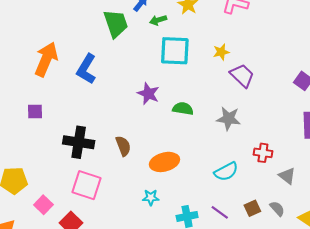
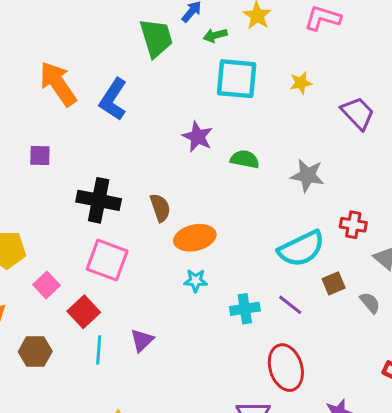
orange arrow: (46, 59) -> (58, 84), turned -60
purple trapezoid: (242, 76) -> (358, 113), moved
orange ellipse: (164, 162) -> (195, 238), moved
cyan semicircle: (226, 172) -> (301, 249), size x1.4
brown square: (252, 208) -> (334, 283), moved

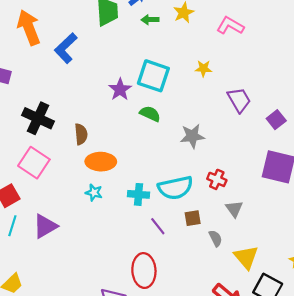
cyan square: (237, 79) -> (153, 76), moved
gray star: (307, 175) -> (192, 136), turned -30
cyan cross: (245, 309) -> (139, 194), moved
purple triangle: (142, 340) -> (45, 226), size x1.4

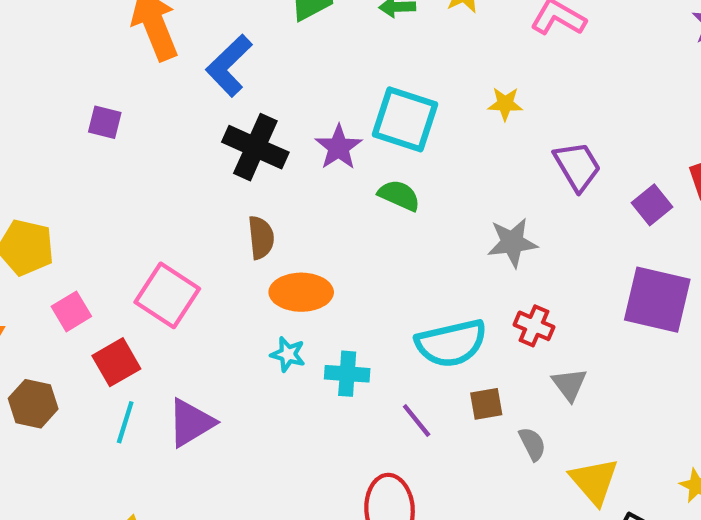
black cross: (38, 118) -> (255, 147), moved
gray star: (192, 136) -> (512, 242), moved
cyan cross: (139, 194) -> (347, 374), moved

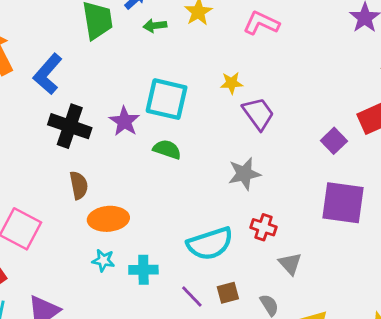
purple trapezoid: (577, 166) -> (258, 114), moved
brown square: (486, 404) -> (228, 293), moved

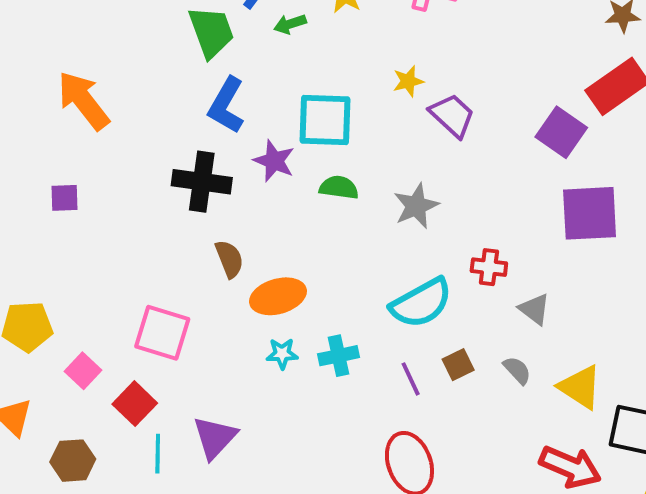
blue L-shape: (48, 74) -> (226, 105), moved
purple square: (334, 141) -> (561, 132), size x1.4
gray star: (244, 174) -> (416, 206), moved
purple line: (192, 296) -> (411, 379), turned 30

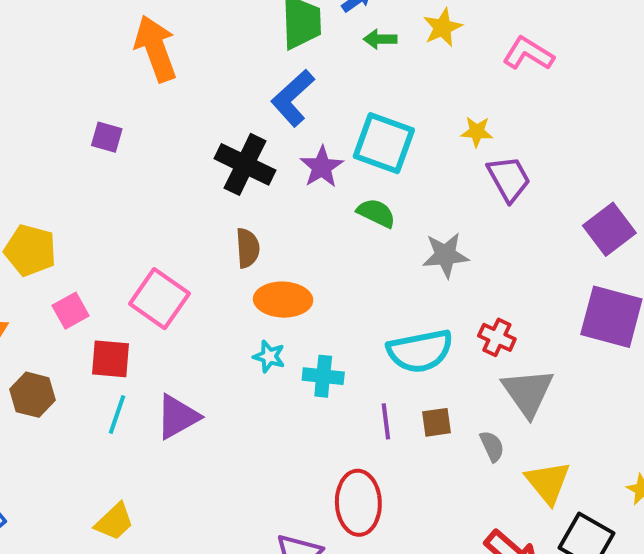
gray triangle: (534, 309) -> (528, 392), size x1.6
red square: (135, 404) -> (111, 359), turned 33

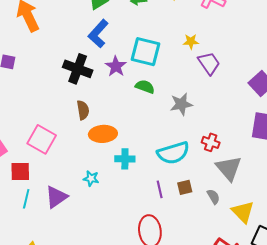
cyan star: (269, 356) -> (91, 178), moved
cyan cross: (323, 376) -> (125, 159), moved

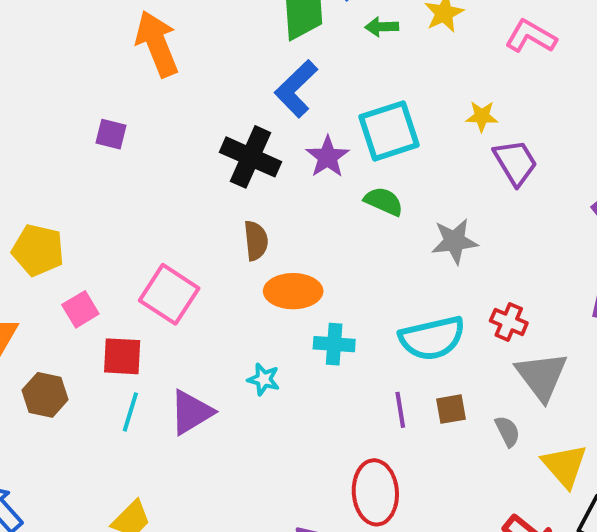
cyan square: (145, 52) -> (389, 131), turned -36

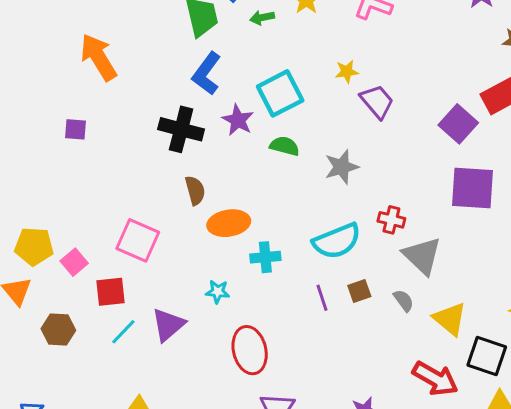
yellow pentagon: (38, 250) -> (34, 246), moved
cyan line: (130, 412) -> (123, 332), turned 36
red ellipse: (375, 492) -> (250, 350), moved

